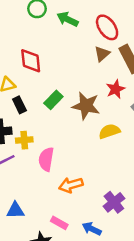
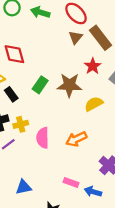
orange arrow: (71, 185) -> (76, 139), moved
pink rectangle: (59, 223) -> (71, 182), moved

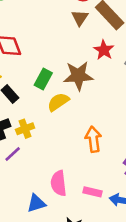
yellow semicircle: (94, 104) -> (58, 102), moved
pink semicircle: (43, 138) -> (59, 183), moved
orange arrow: (76, 139) -> (93, 139), turned 114

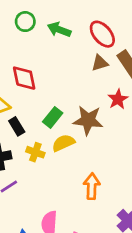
brown triangle: (80, 18) -> (100, 63), turned 30
yellow cross: (25, 129) -> (35, 152), moved, turned 30

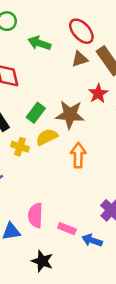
green arrow: (59, 30) -> (39, 43), moved
orange arrow: (92, 186) -> (78, 155), moved

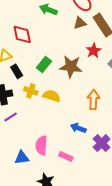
yellow semicircle: (47, 137) -> (52, 96), moved, turned 42
orange arrow: (78, 155) -> (93, 100), moved
blue arrow: (92, 240) -> (78, 128), moved

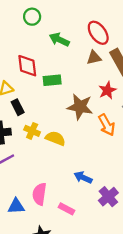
green rectangle: (44, 64) -> (52, 80), moved, turned 42
orange arrow: (93, 100) -> (107, 125), moved, turned 144

